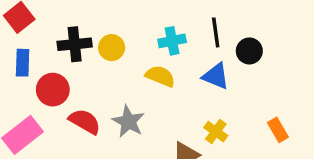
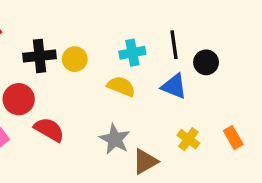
gray star: (128, 121) -> (115, 139), moved
yellow cross: (216, 132) -> (188, 139), moved

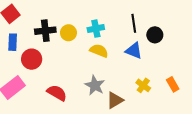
cyan cross: (132, 53) -> (96, 29), moved
red semicircle: (49, 130) -> (57, 93), moved

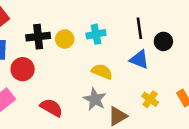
yellow semicircle: (99, 51) -> (102, 72), moved

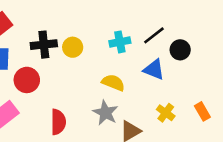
black line: (139, 28) -> (154, 35), turned 60
cyan cross: (96, 34) -> (120, 42), moved
red semicircle: (51, 108) -> (58, 122), turned 60

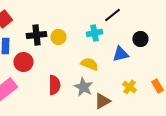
black line: (154, 35) -> (112, 15), moved
blue triangle: (154, 69) -> (120, 54), turned -36
red semicircle: (58, 122) -> (54, 85), moved

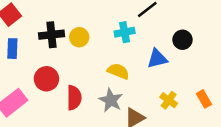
red circle: (23, 62) -> (46, 79), moved

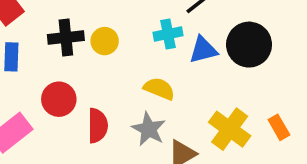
black circle: (182, 40) -> (249, 45), size x1.6
blue triangle: (157, 59) -> (203, 50), moved
yellow cross: (169, 100) -> (230, 129), size x1.6

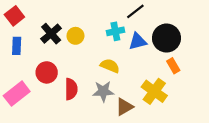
black cross: (66, 38) -> (51, 34), turned -35
orange rectangle: (279, 127) -> (173, 66), moved
gray star: (149, 129) -> (103, 91), turned -30

